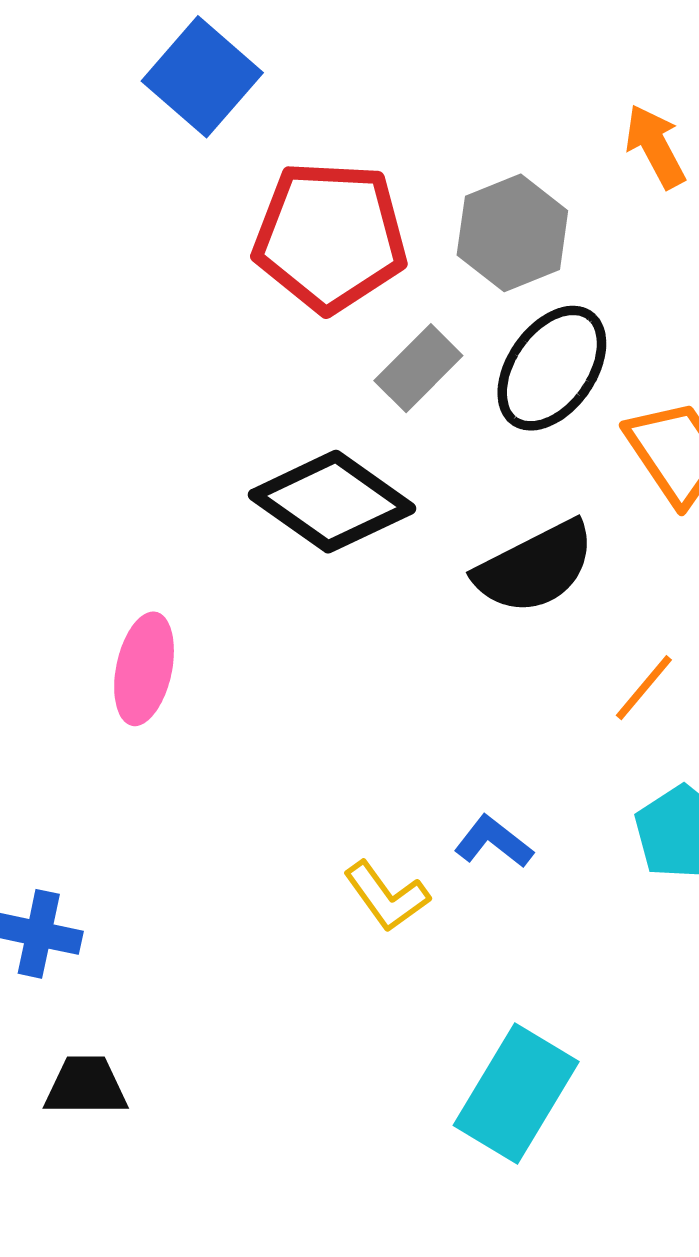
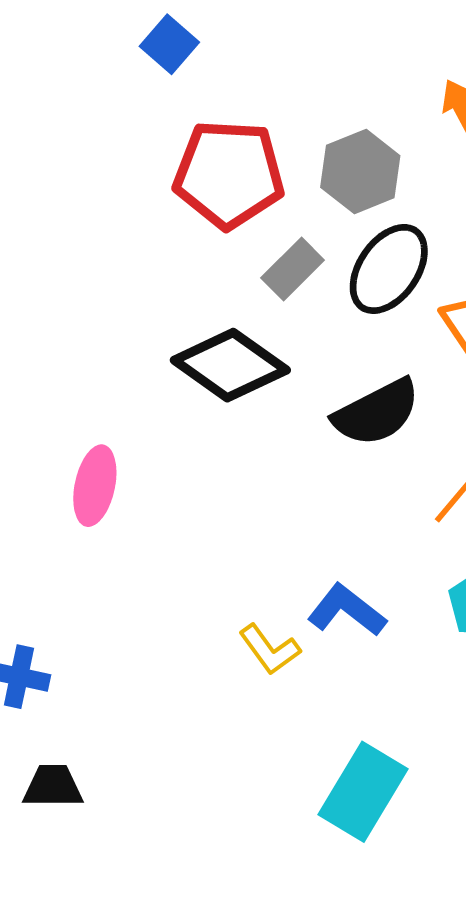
blue square: (202, 77) -> (169, 44), moved, size x0.7
blue L-shape: (494, 842) -> (347, 610), size x1.4

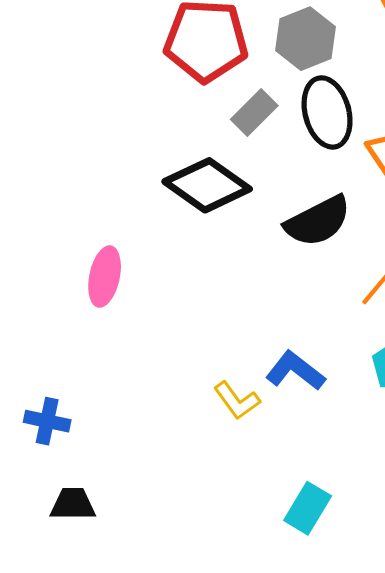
black ellipse: (389, 269) -> (327, 112), turned -50
cyan rectangle: (363, 792) -> (308, 508), size x0.7

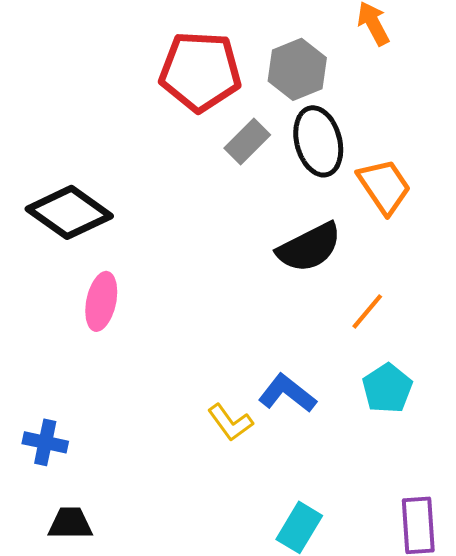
black diamond: (207, 185) -> (69, 212), moved

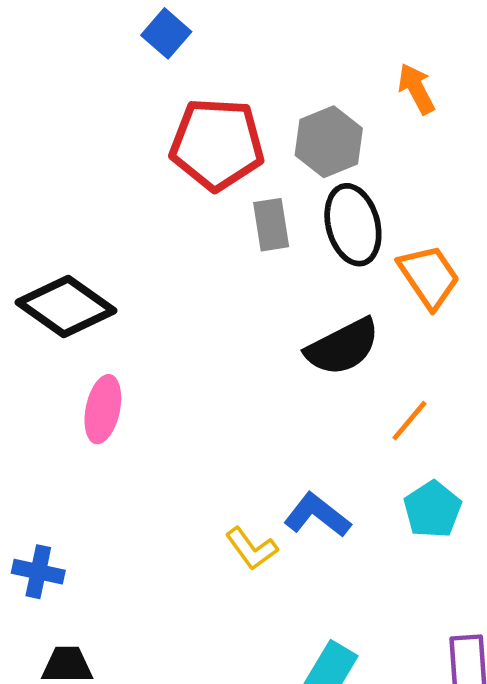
gray rectangle: (247, 141) -> (271, 225), turned -54

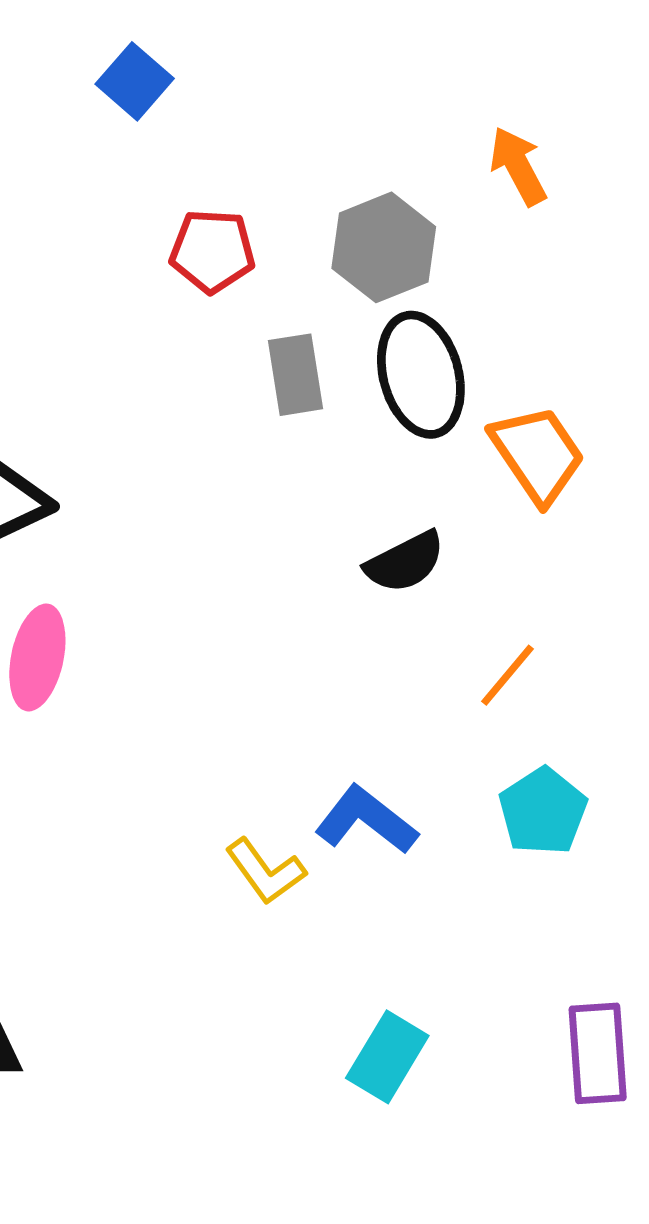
red pentagon: (217, 144) -> (212, 251), size x0.6
black semicircle: (343, 347) -> (405, 562), size x0.7

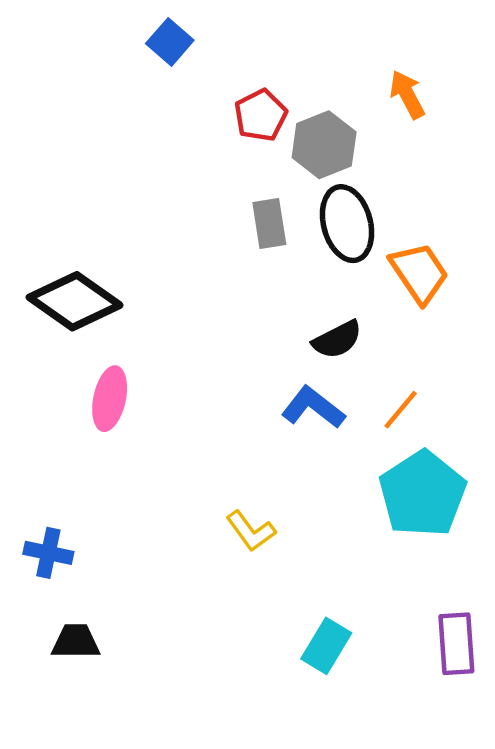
red pentagon: (212, 251) -> (261, 115), moved, turned -30
cyan pentagon: (543, 811) -> (423, 494), size x1.6
blue L-shape: (366, 820) -> (313, 407), moved

